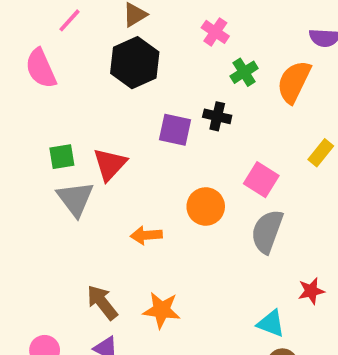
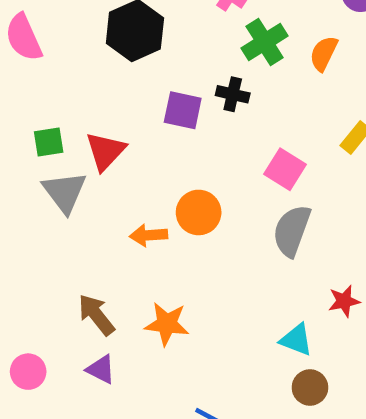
green cross: (244, 72) -> (265, 42), size x1.4
orange semicircle: (294, 82) -> (324, 53), size x0.7
orange circle: (206, 206) -> (199, 212), moved

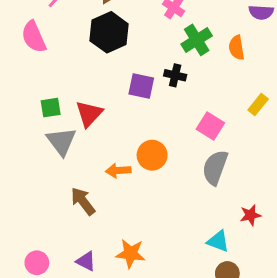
orange semicircle: (324, 53) -> (237, 48), turned -35
brown arrow: (96, 315) -> (83, 201), moved
orange star: (167, 324) -> (131, 254), moved

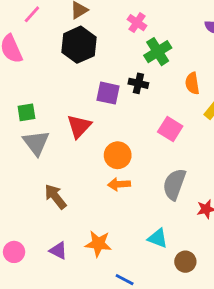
orange semicircle: (237, 48) -> (192, 83), moved
red triangle: (89, 114) -> (79, 126), moved
gray semicircle: (215, 167) -> (174, 184), moved
orange arrow: (118, 171) -> (119, 184), moved
cyan triangle: (218, 241) -> (158, 238), moved

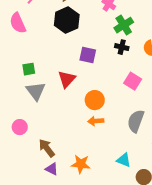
black cross: (138, 83) -> (122, 47), moved
brown arrow: (55, 197) -> (47, 148), moved
pink circle: (14, 252) -> (20, 127), moved

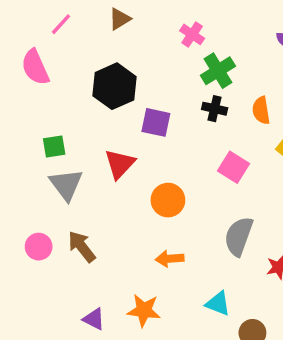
black hexagon: (67, 20) -> (114, 86), moved
orange arrow: (96, 121) -> (170, 259), moved
brown arrow: (47, 148) -> (82, 247), moved

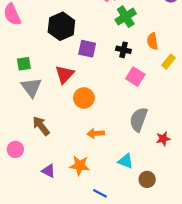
black cross: (215, 109) -> (124, 50), moved
orange circle: (168, 200) -> (84, 98), moved
pink circle: (39, 247) -> (15, 149), moved

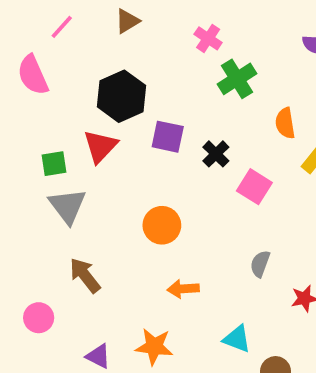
black cross: (124, 50) -> (216, 154), moved, turned 32
red triangle: (65, 74) -> (100, 146), moved
gray semicircle: (139, 119) -> (260, 264), size x0.6

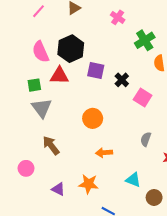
pink semicircle: (33, 75) -> (41, 52), moved
green cross: (237, 79) -> (145, 40), moved
red triangle: (100, 146) -> (59, 76), turned 48

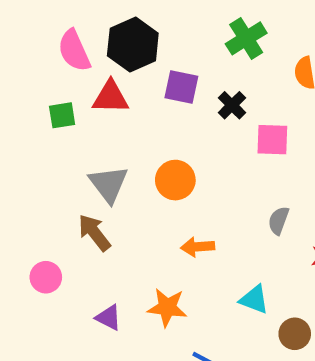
green cross: (145, 40) -> (246, 38), moved
pink square: (143, 98) -> (272, 140), turned -30
gray triangle: (42, 108) -> (109, 184), moved

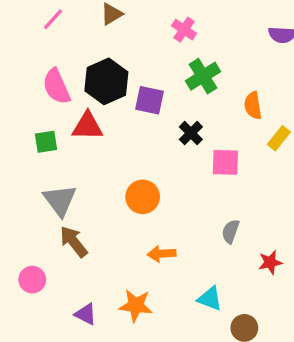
purple square: (181, 87) -> (150, 100), moved
gray triangle: (109, 184) -> (60, 200), moved

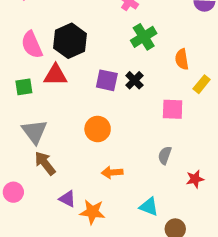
purple square: (150, 100) -> (107, 80), moved
pink square: (225, 162) -> (173, 109), moved
purple triangle: (86, 314) -> (67, 199), moved

